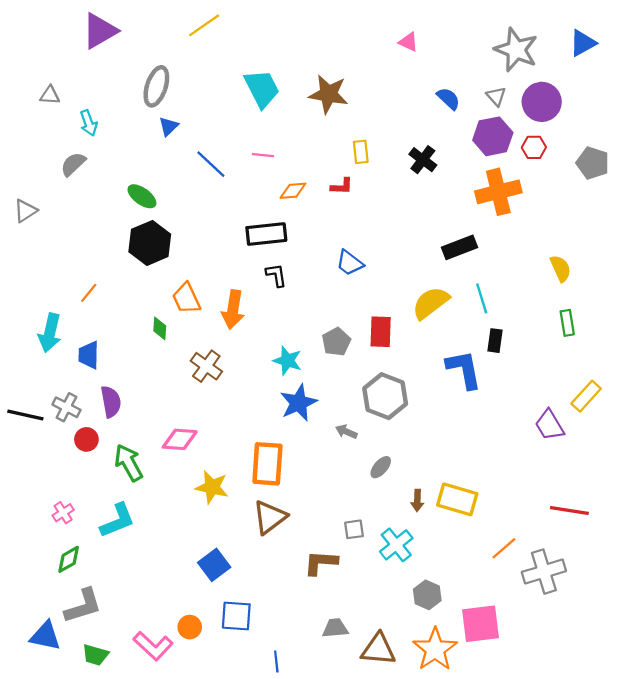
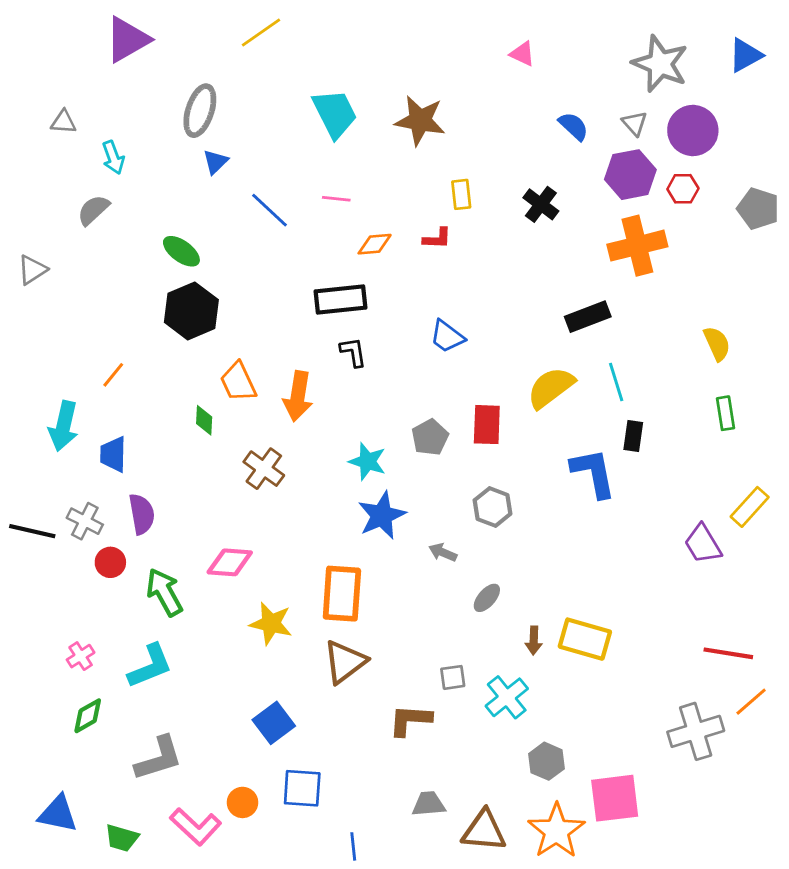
gray hexagon: (385, 396) -> (493, 507), size x0.7
orange line: (504, 548) -> (751, 702), moved
gray L-shape: (83, 606) -> (159, 758), moved

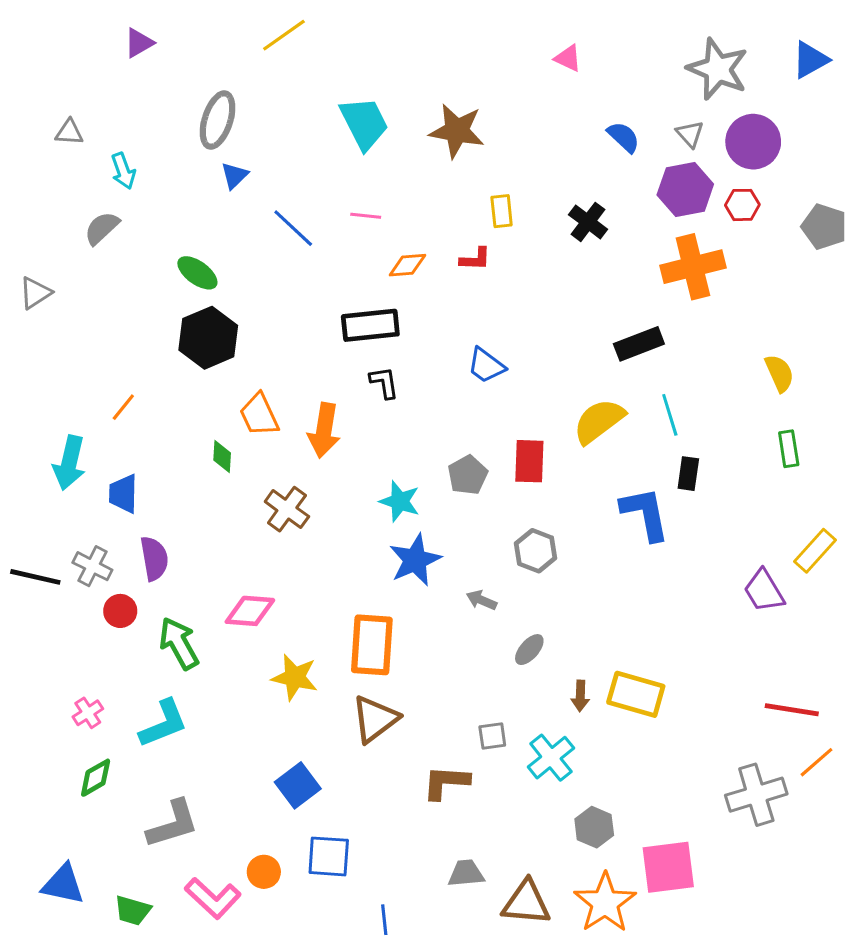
purple triangle: (127, 40) -> (139, 43), size x0.6

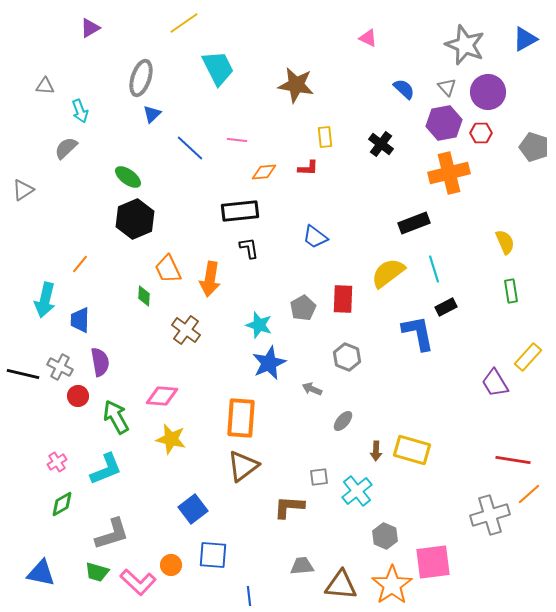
cyan trapezoid: (364, 123) -> (218, 68), moved
black rectangle: (688, 474) -> (446, 307), turned 55
yellow star: (295, 677) -> (171, 439), moved
green trapezoid: (133, 910) -> (97, 572), moved

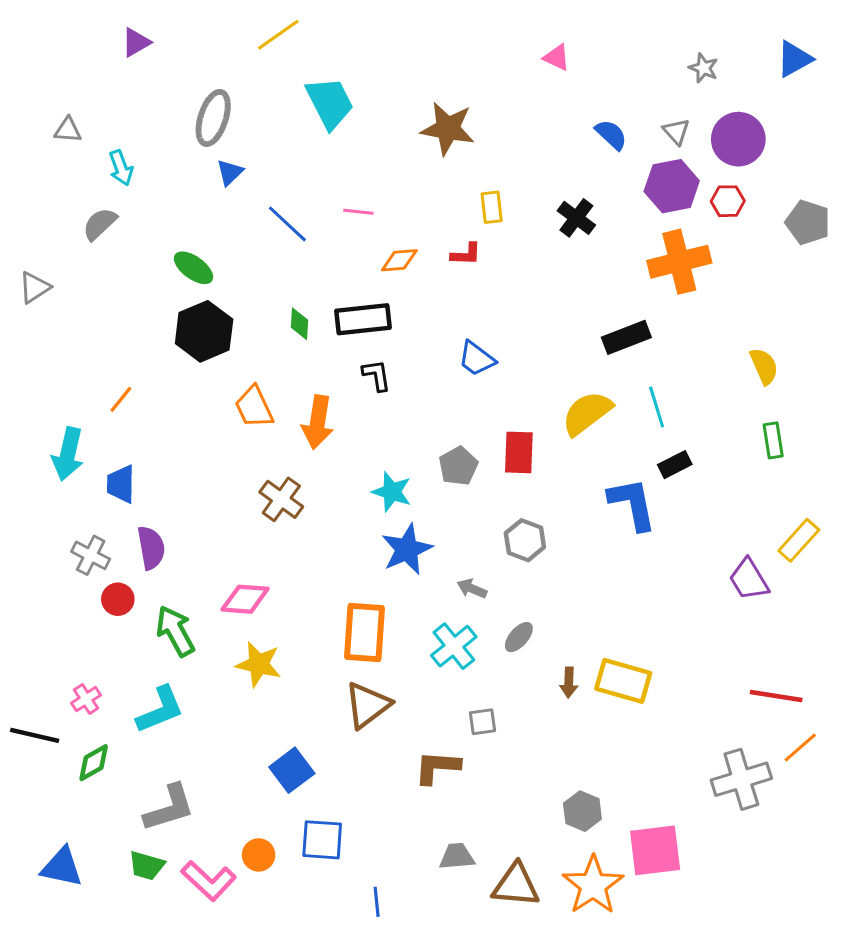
gray star: (465, 45) -> (703, 68), size x0.5
green diamond: (144, 296) -> (299, 324), moved
black line: (23, 374) -> (35, 735), moved
cyan cross: (357, 491) -> (454, 646), moved

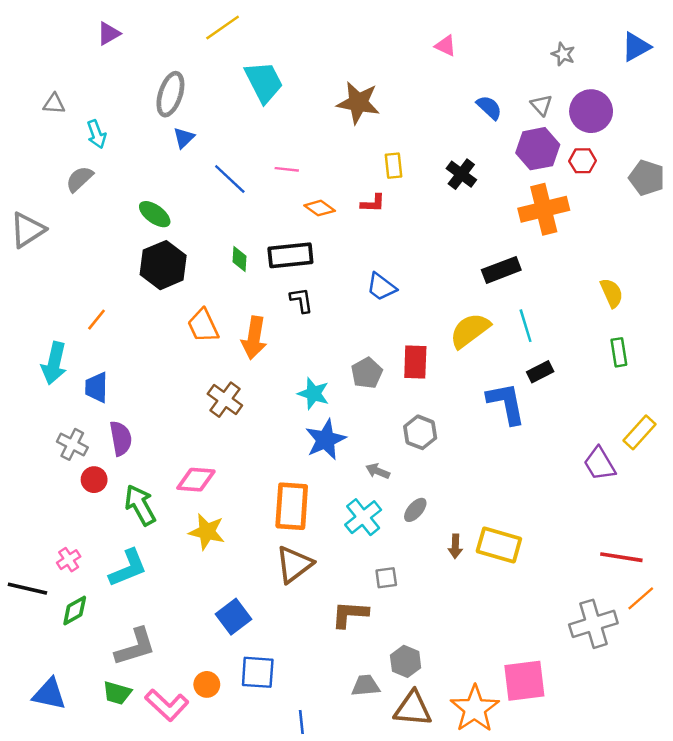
orange diamond: (399, 260) -> (320, 208), turned 40
gray triangle: (35, 287) -> (27, 230), size x1.4
gray hexagon: (582, 811) -> (406, 661), moved

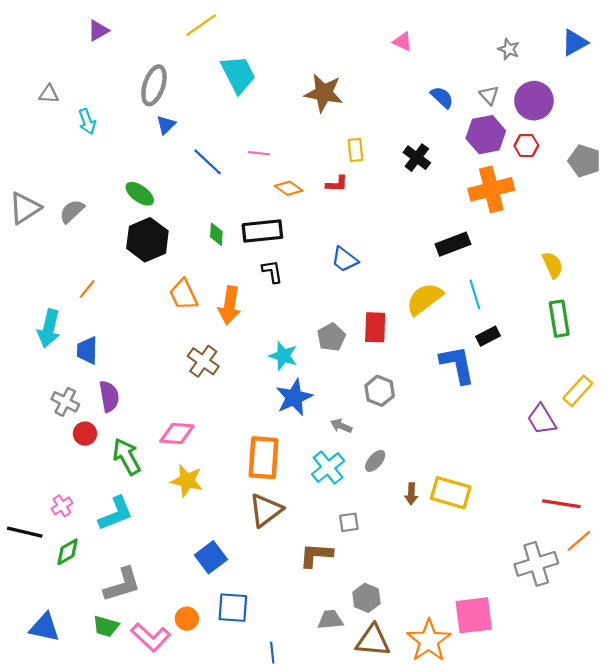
gray semicircle: (80, 179) -> (72, 211), moved
green rectangle: (619, 352) -> (559, 319), size x1.4

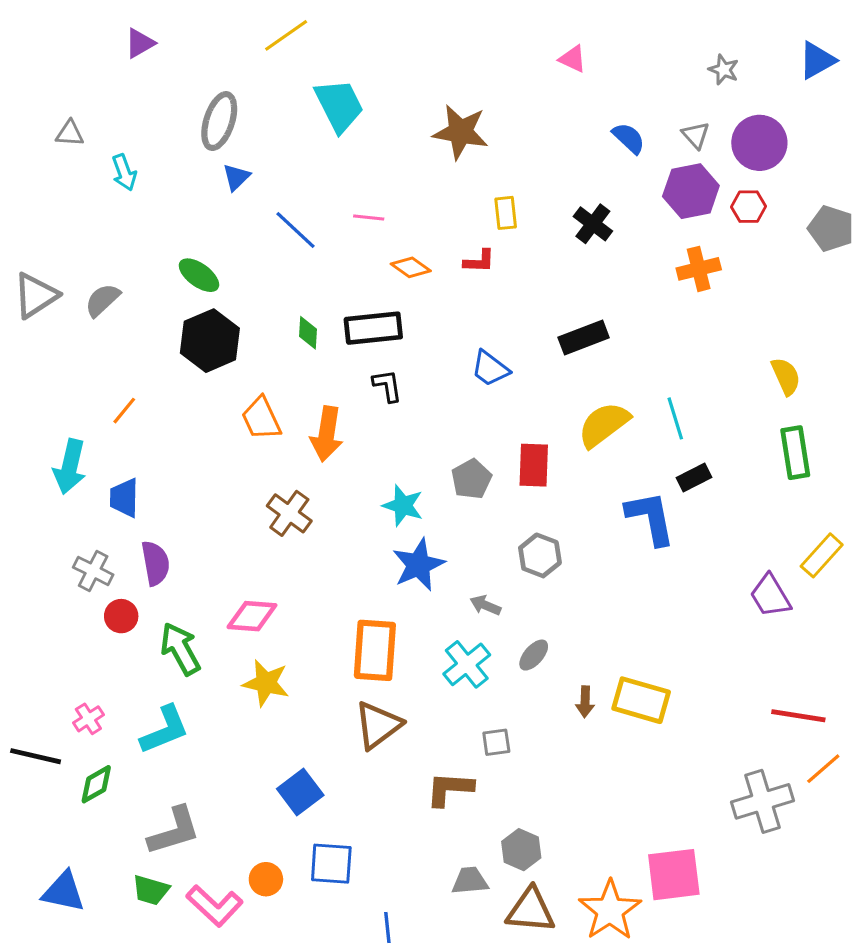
orange cross: (491, 189) -> (699, 269), size x0.7
black rectangle: (453, 244) -> (584, 337), moved

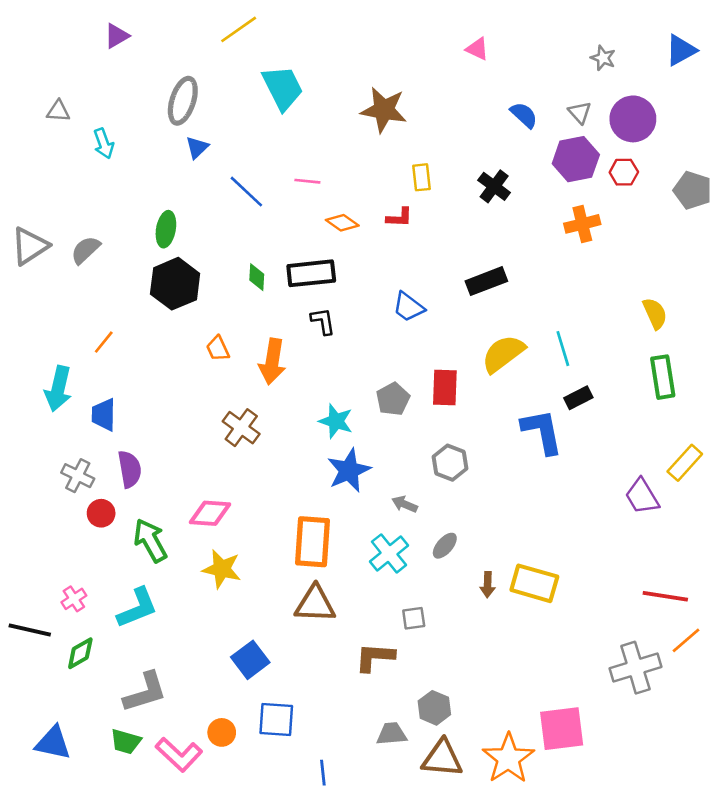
green ellipse: (199, 275) -> (166, 229), turned 64
orange trapezoid: (261, 418) -> (218, 349), size x0.7
brown triangle: (378, 725) -> (315, 604), turned 39

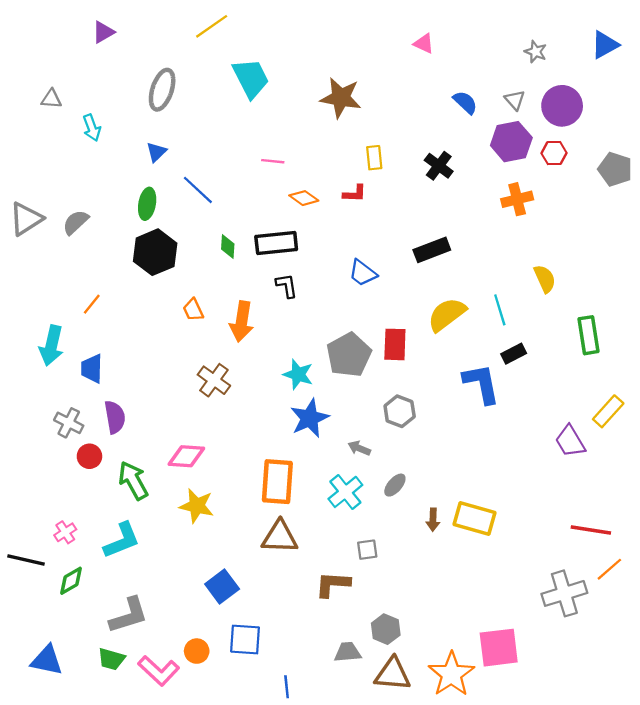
blue triangle: (197, 147) -> (156, 152), moved
blue line: (246, 192) -> (198, 190), moved
yellow semicircle: (655, 313) -> (545, 279), moved
gray pentagon: (393, 399) -> (349, 355), size x1.5

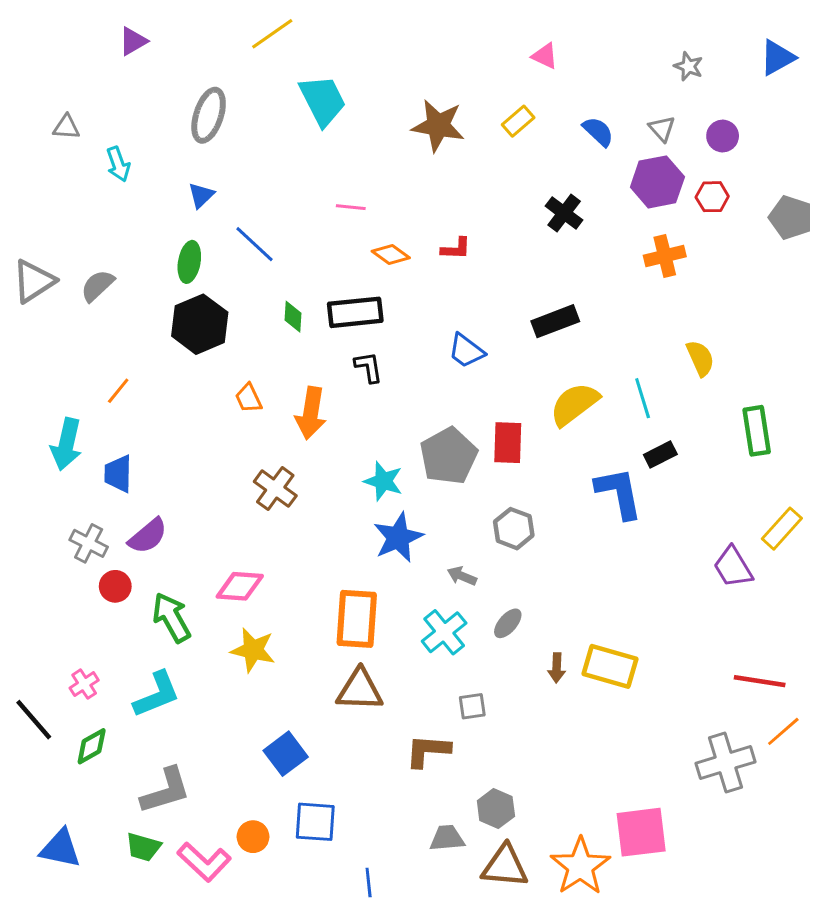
purple circle: (562, 106) -> (723, 136), size x0.6
yellow rectangle: (374, 158) -> (518, 121), moved, turned 55
purple semicircle: (115, 417) -> (148, 536), turned 60
black line: (26, 560) -> (34, 720), turned 36

